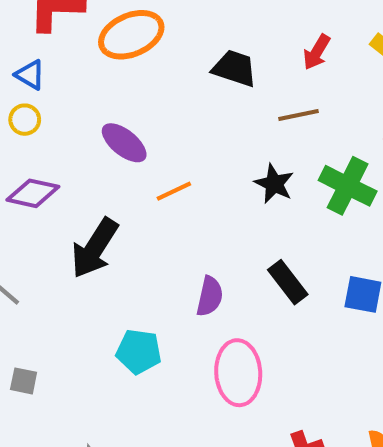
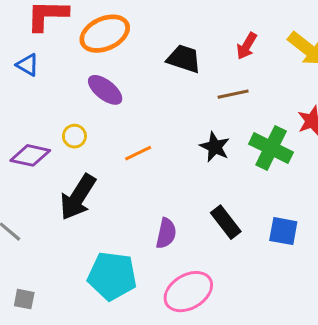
yellow circle: (25, 120) -> (74, 136), moved
purple ellipse: (124, 143) -> (105, 90), moved
cyan pentagon: (139, 352) -> (112, 276), size x1.4
pink ellipse: (238, 373) -> (188, 292), turned 63

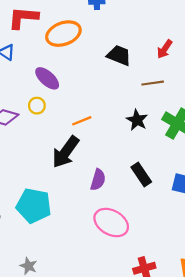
purple ellipse: (105, 90) -> (47, 78), moved
black arrow: (78, 197) -> (66, 152), moved
cyan pentagon: (112, 276) -> (34, 206), moved
pink ellipse: (188, 292) -> (111, 223), turned 56

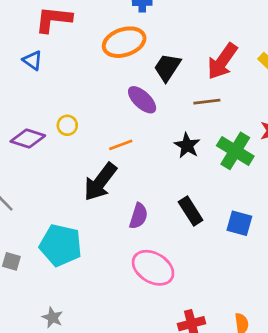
orange ellipse: (63, 34) -> (124, 42), moved
red arrow: (165, 49) -> (222, 61), size x1.6
black trapezoid: (119, 55) -> (167, 67), turned -80
purple ellipse: (47, 78) -> (142, 100), moved

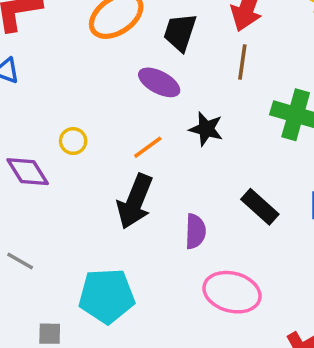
brown line: (207, 102) -> (242, 62), turned -60
purple diamond: (28, 138) -> (28, 172), turned 56
black star: (187, 145) -> (206, 129), moved

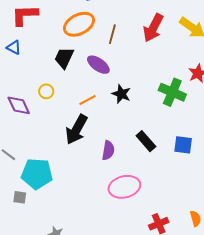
black trapezoid: (180, 32) -> (64, 58), moved
brown line: (242, 62) -> (112, 34), moved
pink ellipse: (232, 292) -> (124, 187), turned -36
cyan pentagon: (107, 296) -> (37, 174), moved

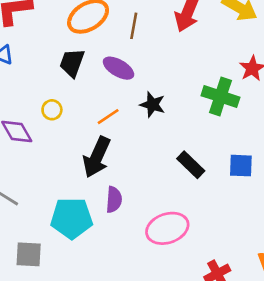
purple semicircle: (108, 150) -> (114, 200), moved
cyan pentagon: (37, 174) -> (72, 218), moved
gray square: (20, 197) -> (29, 254), size x1.5

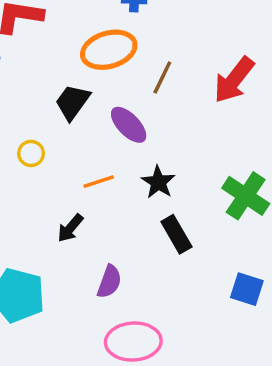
black arrow: (97, 157) -> (70, 228), size x0.6
black rectangle: (191, 165) -> (176, 234), moved
purple semicircle: (114, 200) -> (109, 282), moved

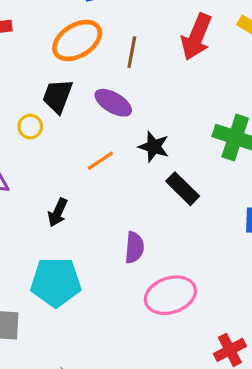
yellow circle: (31, 153) -> (30, 127), moved
black arrow: (70, 228) -> (58, 212), moved

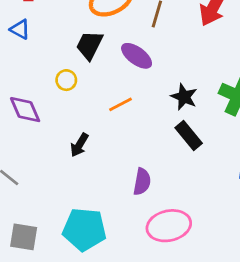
yellow circle: (30, 127) -> (66, 80), moved
black star: (154, 147) -> (184, 97), moved
cyan pentagon: (56, 282) -> (84, 229), moved

